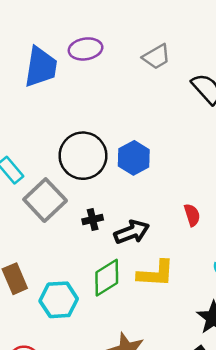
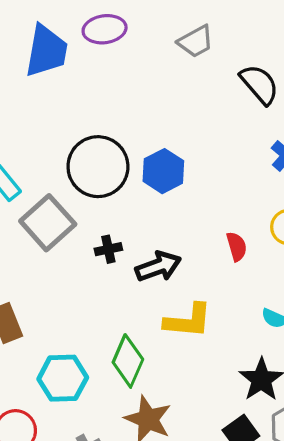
green diamond: (107, 278) -> (128, 361), moved, turned -36
cyan hexagon: (59, 300) -> (63, 378), moved

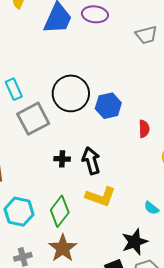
red semicircle: (237, 247) -> (144, 129), moved
black cross: (108, 249) -> (62, 159), moved
black arrow: (158, 267) -> (91, 161), turned -100

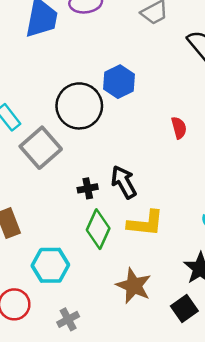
blue hexagon: (108, 106) -> (119, 82), moved
green diamond: (60, 211) -> (98, 229), moved
brown star: (63, 248) -> (134, 286), moved

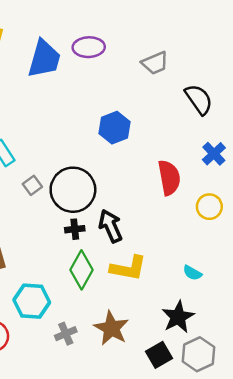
black circle: (79, 106) -> (73, 190), moved
red semicircle: (179, 128) -> (169, 178), size x1.6
gray square: (41, 148) -> (32, 185), size x0.5
gray cross: (68, 319) -> (66, 334), moved

